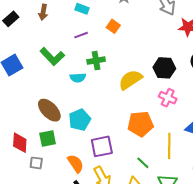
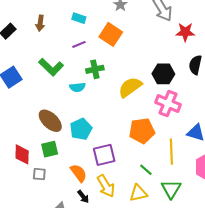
orange square: (113, 26) -> (111, 34), size x1.6
pink cross: (168, 98) -> (168, 104), size x1.4

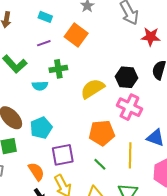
green line: (146, 170) -> (100, 164), moved

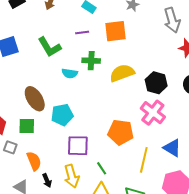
orange square: (76, 35) -> (116, 31), turned 35
yellow semicircle: (92, 89) -> (122, 73), moved
green line: (100, 164) -> (102, 168), moved
orange semicircle: (36, 172) -> (34, 161), moved

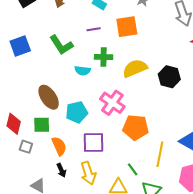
pink cross: (153, 113) -> (112, 103), moved
orange semicircle: (34, 161) -> (59, 146), moved
green line: (102, 168) -> (133, 169), moved
black arrow: (47, 181) -> (61, 170), moved

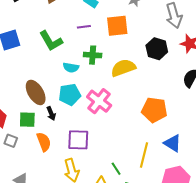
black hexagon: (169, 77) -> (157, 49), moved
cyan pentagon: (77, 112) -> (70, 95), moved
orange pentagon: (136, 127) -> (154, 110), moved
black arrow: (61, 170) -> (51, 113), moved

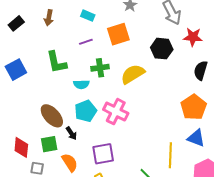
green L-shape: (51, 41) -> (56, 62), turned 30
orange pentagon: (154, 110) -> (194, 107), moved, turned -30

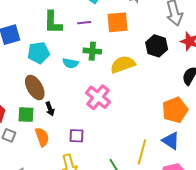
green L-shape: (56, 62) -> (53, 22), moved
cyan pentagon: (86, 111) -> (39, 53), moved
purple square: (103, 154) -> (77, 136), size x0.7

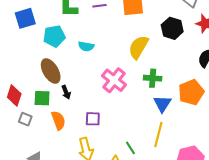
green cross: (92, 51) -> (153, 78), moved
yellow semicircle: (123, 64) -> (138, 47), turned -40
blue triangle: (171, 141) -> (162, 104), moved, turned 30

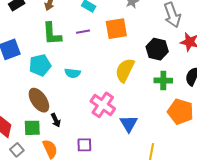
green cross: (153, 78) -> (163, 81), moved
orange pentagon: (191, 92) -> (180, 112), turned -30
blue triangle: (162, 104) -> (129, 124), moved
gray square: (25, 119) -> (17, 150), turned 32

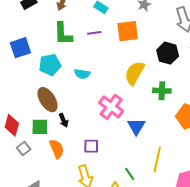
green cross: (163, 81) -> (162, 91), moved

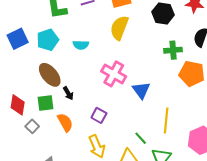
blue square: (20, 48) -> (18, 39), moved
yellow semicircle: (135, 73) -> (119, 28), moved
green cross: (162, 91) -> (173, 50), moved
purple square: (91, 146) -> (99, 115), turned 35

